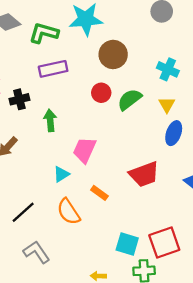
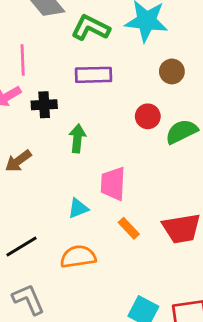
brown circle: (113, 54) -> (172, 71), size x0.7
pink trapezoid: (84, 150) -> (113, 184), turned -32
orange rectangle: (99, 193) -> (129, 228), moved
orange semicircle: (68, 212) -> (78, 257), turned 104

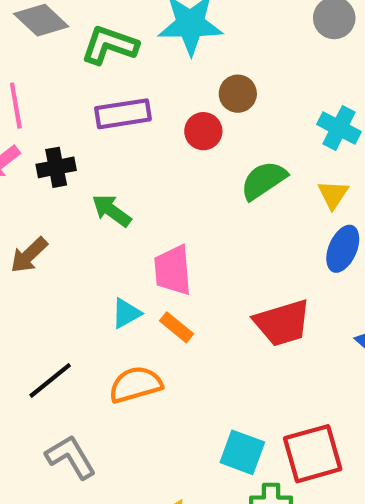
red circle: (148, 116) -> (203, 131), moved
green arrow: (77, 138) -> (112, 211), turned -52
orange rectangle: (129, 228) -> (177, 327), moved

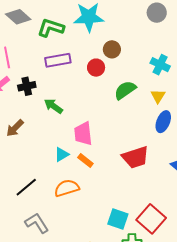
red square: (313, 454) -> (151, 219), turned -32

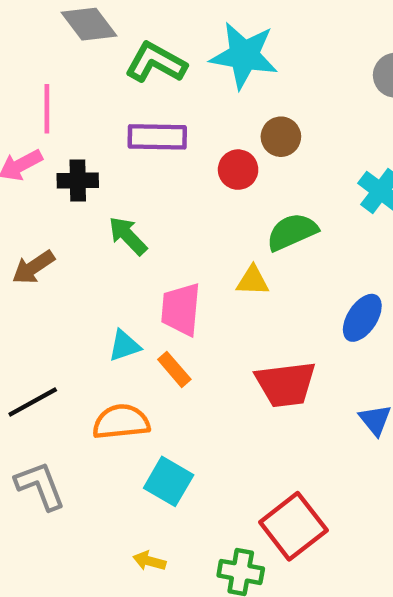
yellow triangle: (158, 96) -> (253, 281), moved, turned 49
cyan square: (118, 219) -> (169, 481), moved

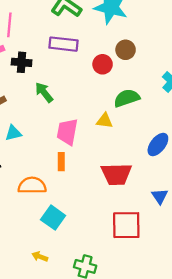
cyan triangle: (124, 346) -> (13, 133), moved
orange rectangle: (174, 369) -> (61, 162), turned 36
red square: (293, 526) -> (126, 225), moved, turned 32

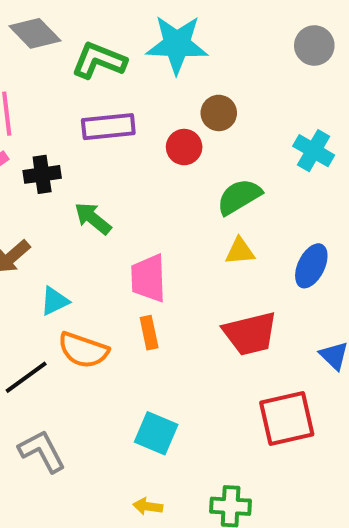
yellow triangle: (105, 121) -> (240, 251), moved
orange semicircle: (32, 185) -> (83, 350), moved, turned -148

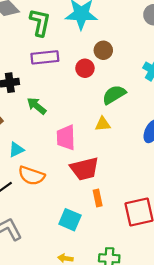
green L-shape: (99, 60) -> (40, 22), turned 80
yellow triangle: (240, 251) -> (103, 124), moved
orange rectangle: (149, 333) -> (98, 198), moved
red trapezoid: (250, 334) -> (85, 169), moved

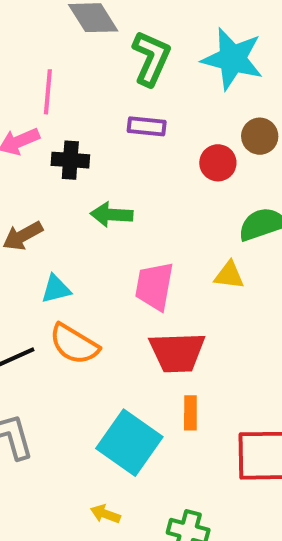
purple rectangle: (45, 57) -> (147, 126), size x0.7
green arrow: (37, 106) -> (112, 215), turned -48
cyan square: (70, 220) -> (129, 443), size x1.4

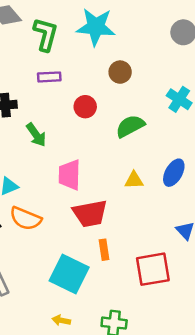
red circle: (218, 163) -> (85, 107), moved
green arrow: (112, 215) -> (36, 135), turned -120
yellow triangle: (229, 275) -> (134, 180), moved

